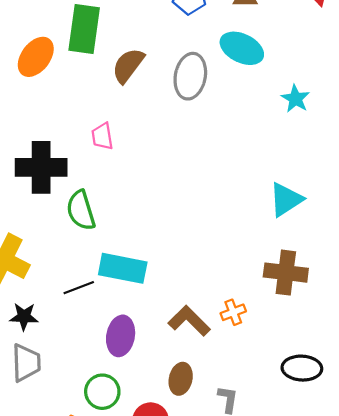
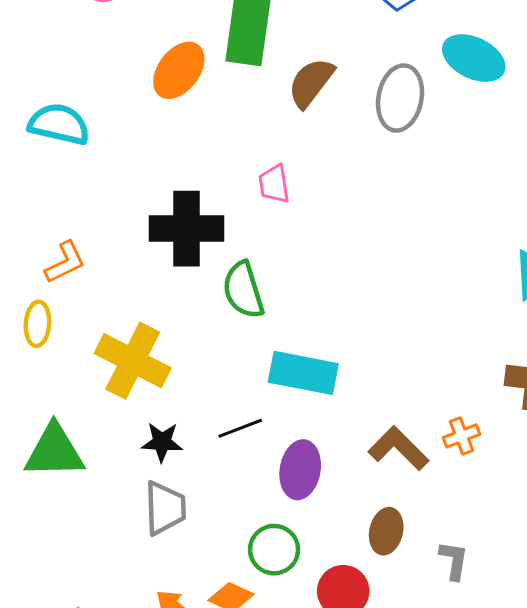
black line: (79, 288) -> (240, 428), moved

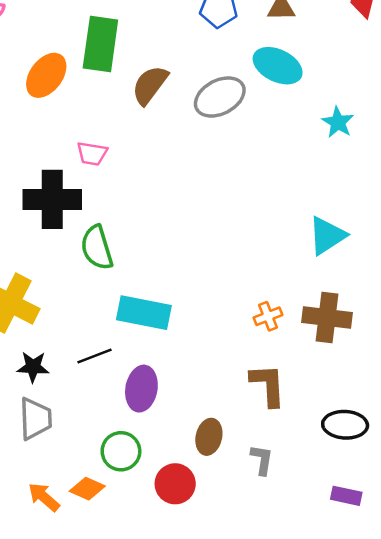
gray ellipse: (400, 98) -> (220, 97), turned 51
pink trapezoid: (274, 184) -> (92, 154), moved, turned -72
orange cross: (461, 436) -> (268, 316), moved
brown L-shape: (398, 448) -> (268, 385), moved, turned 42

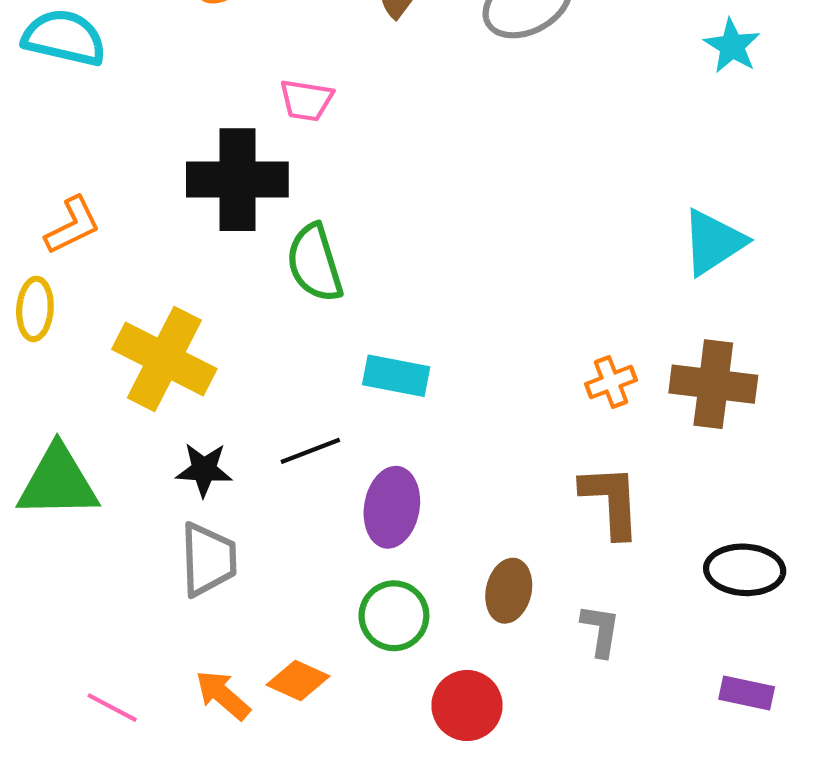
cyan rectangle: (144, 313) -> (396, 376), size x0.7
green circle: (121, 451) -> (394, 616), moved
red circle: (175, 484) -> (467, 706), moved

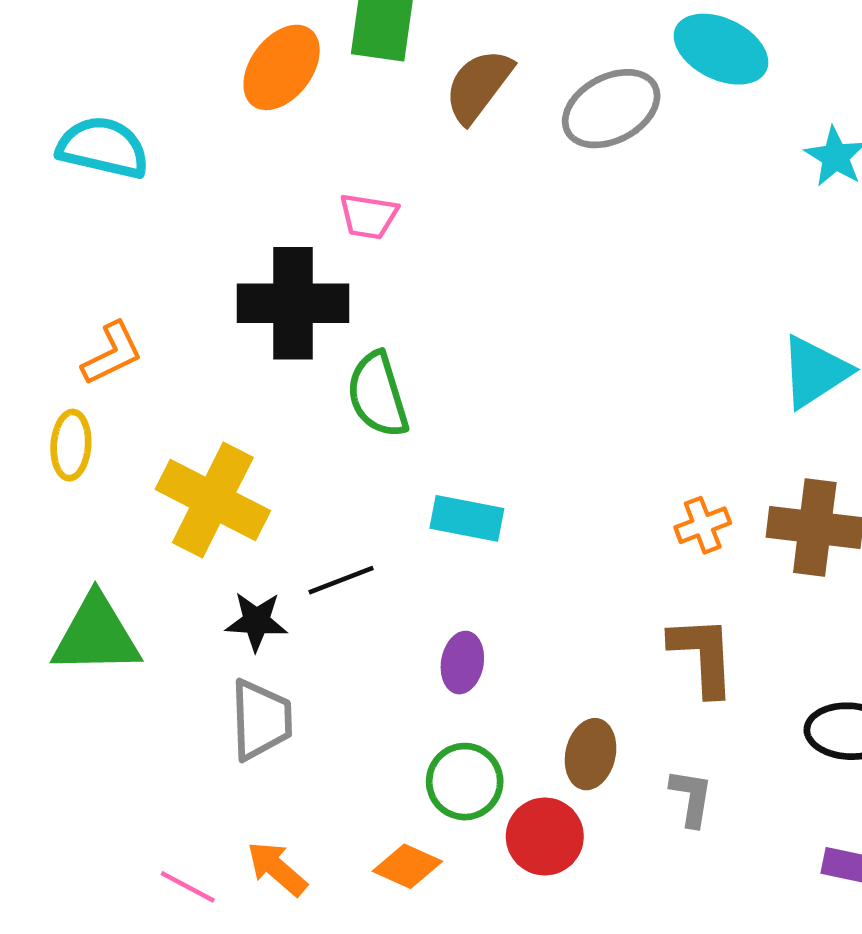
black line: (310, 451) -> (341, 580), moved
purple ellipse: (392, 507) -> (462, 663), size x0.7
orange diamond: (298, 680) -> (407, 866), moved
red circle: (467, 706) -> (545, 836), moved
pink line: (112, 708) -> (188, 887), moved

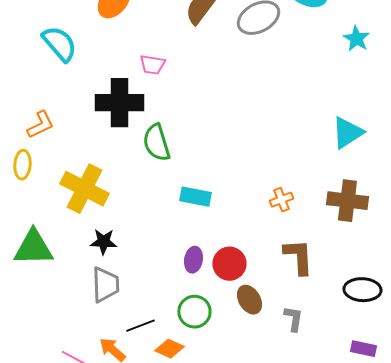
cyan semicircle: (103, 148) -> (59, 44), moved, turned 36
orange cross: (703, 525) -> (281, 200), moved
black line: (341, 580) -> (140, 326), moved
brown ellipse: (591, 754) -> (249, 300), turned -44
red circle: (545, 836) -> (229, 264), moved

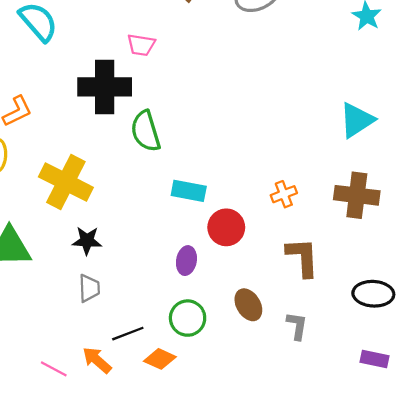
red circle: (229, 264) -> (226, 227), moved
gray trapezoid: (105, 285) -> (89, 288), size x0.7

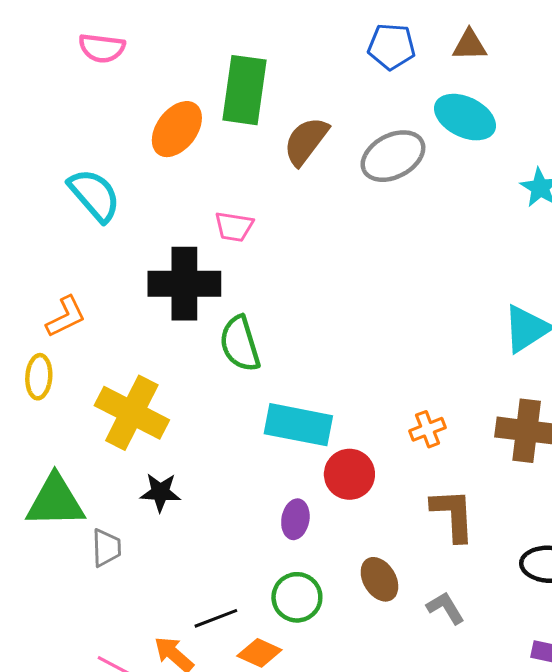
cyan rectangle: (189, 191) -> (298, 425), size x1.4
gray trapezoid: (89, 288) -> (106, 548), moved
gray L-shape: (297, 326) -> (446, 608), turned -40

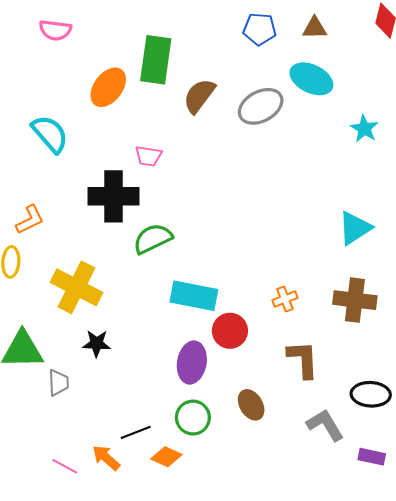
green semicircle: (240, 344) -> (153, 239), turned 81
purple ellipse: (295, 519) -> (192, 363), size x1.5
gray L-shape: (446, 608) -> (325, 425), moved, size x1.4

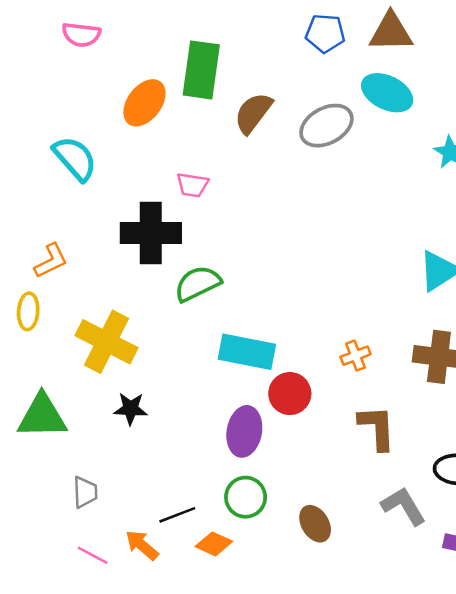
brown triangle: (315, 28) -> (391, 32), size x1.5
gray trapezoid: (58, 383) -> (85, 492), moved
brown ellipse: (251, 405) -> (315, 524), moved

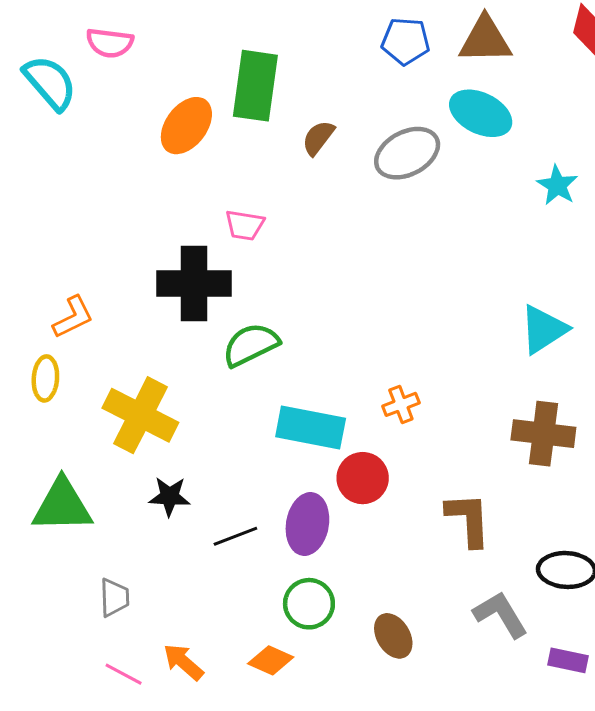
brown semicircle: (253, 113) -> (318, 138), size x0.7
cyan semicircle: (75, 158) -> (50, 83), moved
orange cross: (356, 356) -> (401, 404), moved
black line: (177, 515) -> (235, 536), moved

